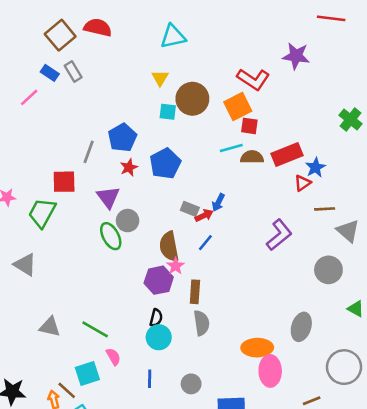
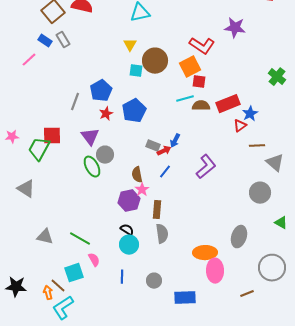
red square: (64, 182) -> (52, 136), moved
purple L-shape: (279, 235) -> (206, 167), moved
brown semicircle: (169, 247) -> (137, 175), size x0.7
black semicircle: (156, 318) -> (127, 230), turned -72

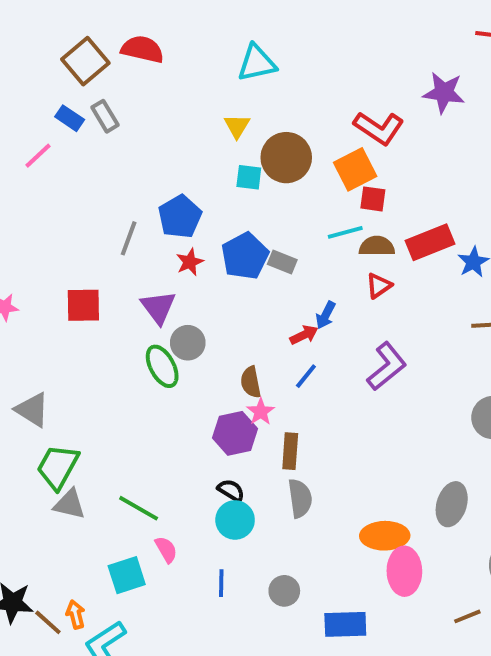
red triangle: (240, 126) -> (379, 286), moved
gray rectangle: (153, 146) -> (282, 262), moved
green trapezoid: (39, 149) -> (58, 467), moved
brown line: (58, 286) -> (48, 622), moved

